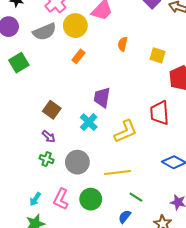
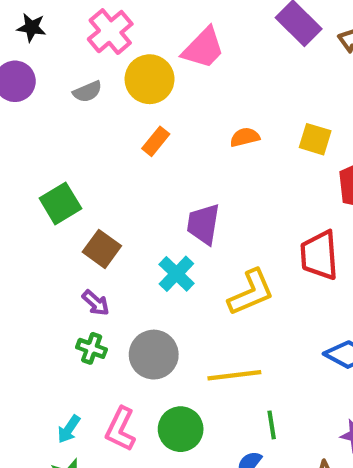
gray semicircle: (45, 32) -> (87, 92), size x0.6
orange semicircle: (123, 44) -> (245, 137), moved, turned 64
green square: (19, 63) -> (60, 203), moved
green line: (136, 197) -> (272, 425), turned 48

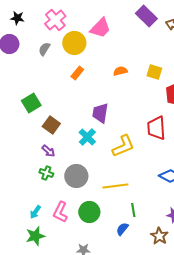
gray semicircle: (87, 92) -> (44, 49), turned 144

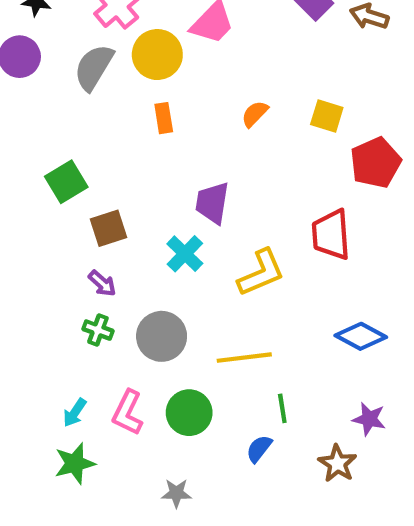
gray semicircle: (44, 49) -> (94, 67), size x1.6
orange semicircle: (120, 71) -> (255, 114), turned -32
orange rectangle: (77, 73) -> (164, 118), turned -48
brown square: (51, 125) -> (109, 228), turned 36

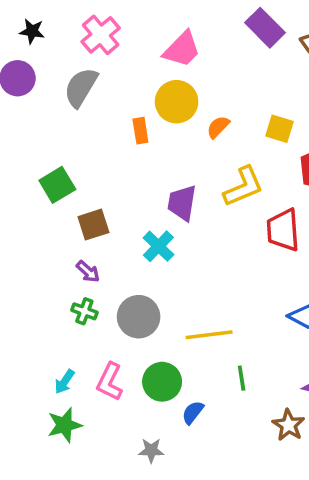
yellow circle: (157, 55) -> (177, 102), moved
yellow L-shape: (261, 273) -> (243, 187), moved
blue semicircle: (259, 449) -> (193, 412), moved

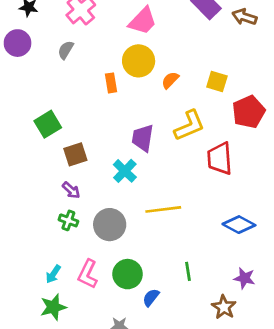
gray semicircle: (81, 87) -> (66, 50), size x0.6
yellow line: (209, 335) -> (163, 209), moved

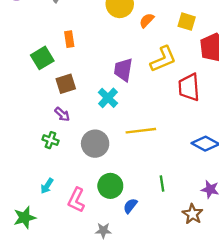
orange rectangle: (111, 83) -> (69, 39), moved
green cross: (68, 220) -> (50, 140), moved
pink L-shape: (88, 274) -> (76, 200), moved
green star: (53, 307) -> (25, 218), moved

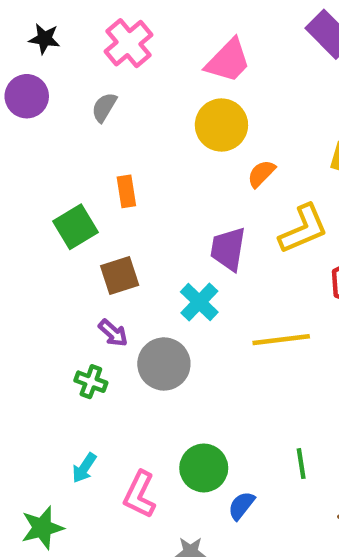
orange semicircle: (147, 20) -> (261, 174), moved
yellow line: (141, 131) -> (281, 340), moved
gray circle: (95, 144) -> (164, 364), moved

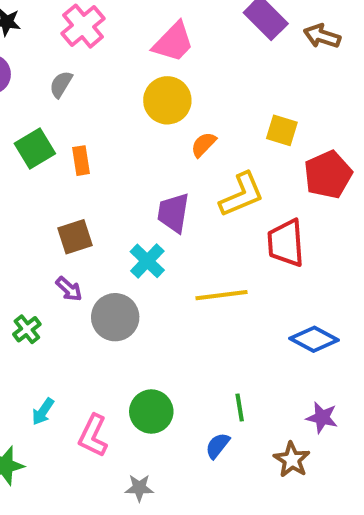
green square: (75, 227) -> (35, 149), moved
green cross: (91, 382) -> (27, 329), moved, turned 32
blue semicircle: (241, 506) -> (218, 446), moved

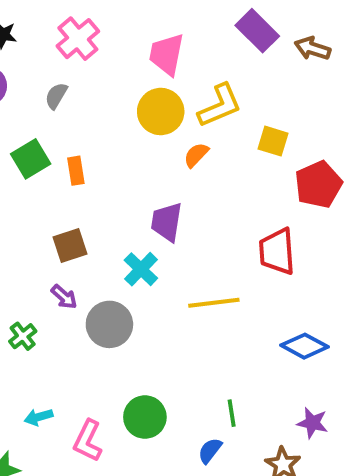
pink trapezoid: (173, 42) -> (167, 54), turned 147
yellow L-shape: (242, 195) -> (220, 106), moved
cyan arrow: (43, 412) -> (38, 417), turned 40

